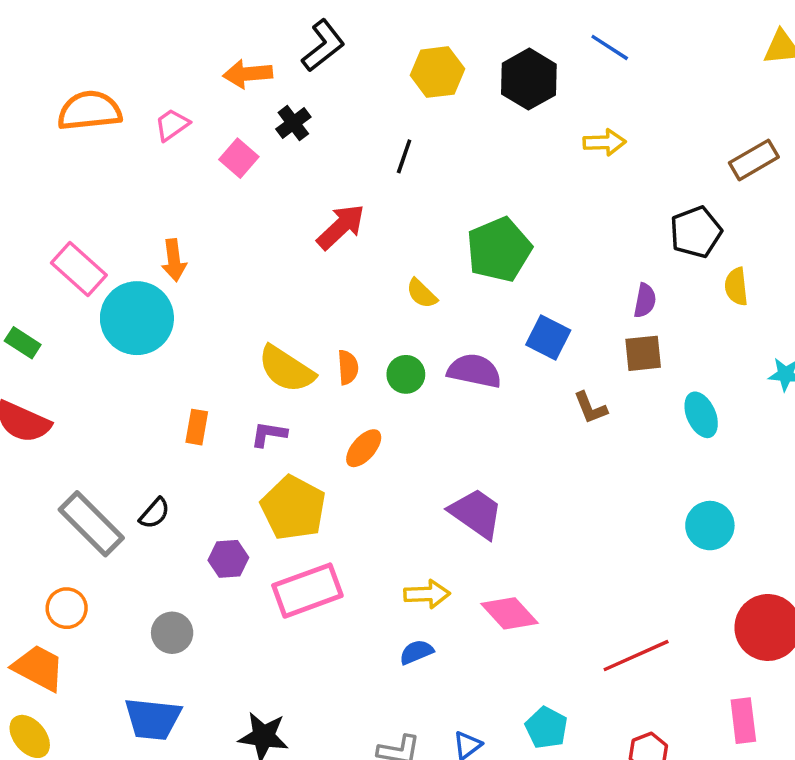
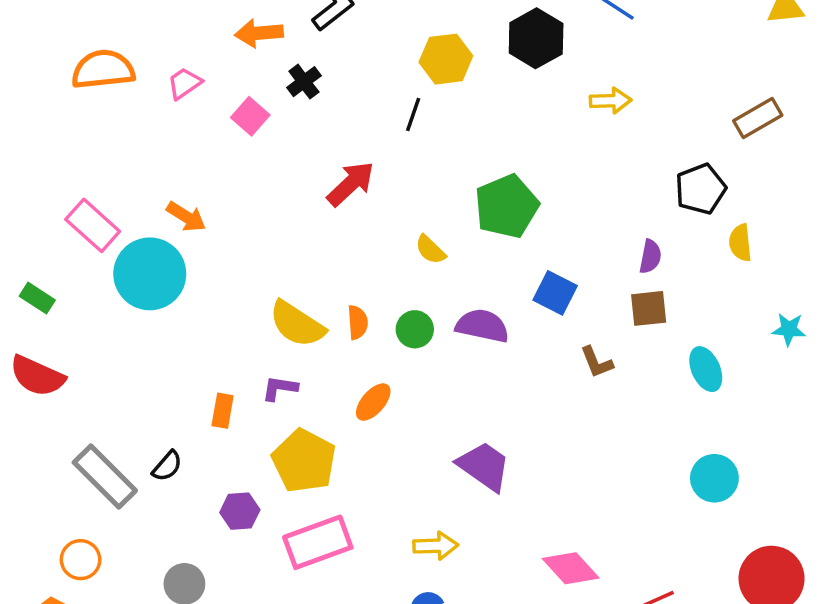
yellow hexagon: (437, 72) -> (446, 59), moved
orange arrow: (174, 260) -> (186, 217), turned -51
orange rectangle: (197, 427) -> (223, 411), moved
pink diamond: (510, 613) -> (571, 568), moved

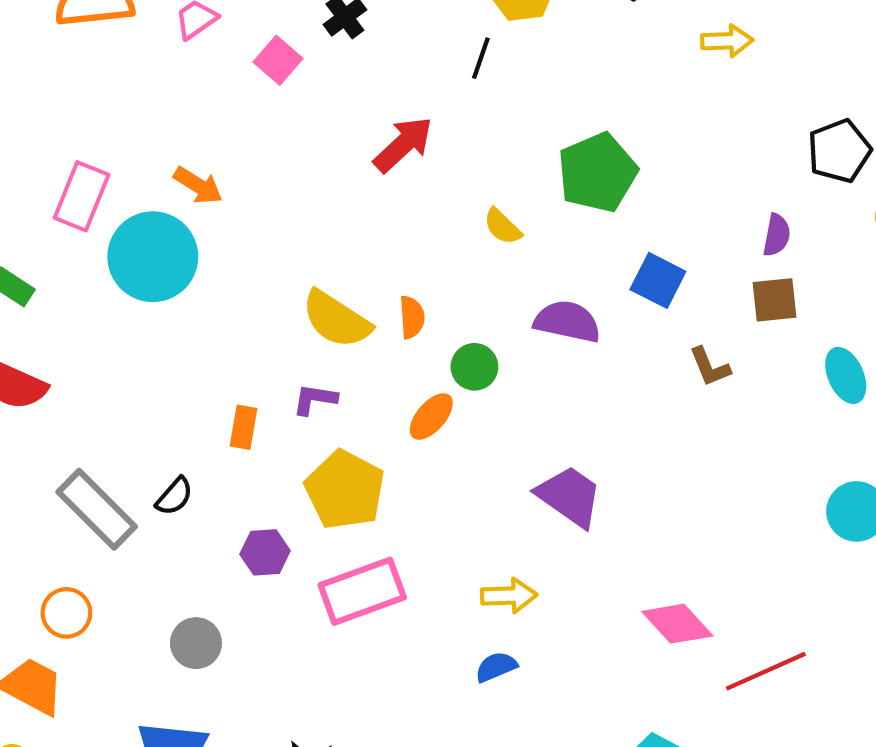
pink rectangle: (93, 225) -> (82, 196), turned 70
green circle: (415, 329) -> (474, 367), moved

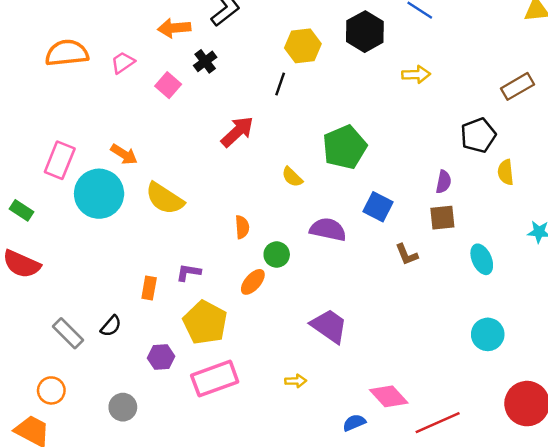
yellow semicircle: (336, 319) -> (165, 198), moved
gray rectangle: (97, 509) -> (68, 333), size x0.7
yellow arrow: (509, 596) -> (296, 381), size x0.7
blue semicircle: (496, 667) -> (354, 423), moved

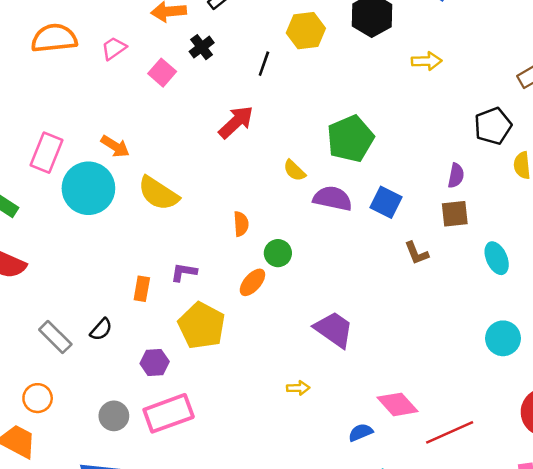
black line: (280, 84) -> (264, 64), moved
purple semicircle: (328, 229) -> (333, 198), moved
pink rectangle: (215, 379) -> (169, 413), moved

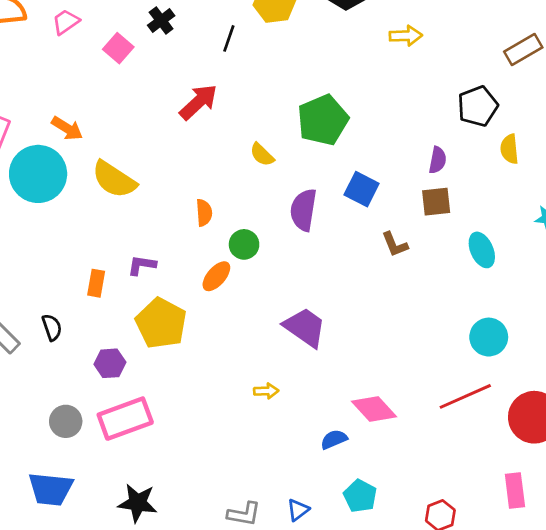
purple semicircle: (333, 198) -> (303, 210), moved, turned -93
black semicircle: (101, 329) -> (52, 327), turned -60
red line: (450, 432) -> (465, 396), moved

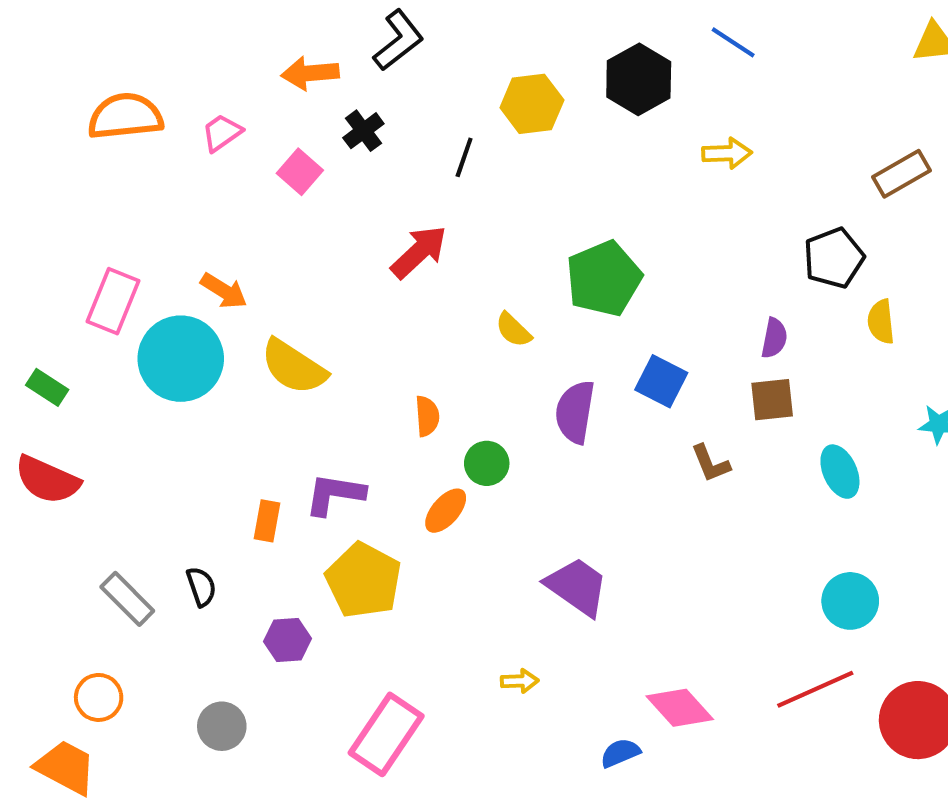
purple L-shape: (142, 265) -> (335, 494), size x1.4
pink rectangle: (125, 419) -> (386, 734), moved, turned -36

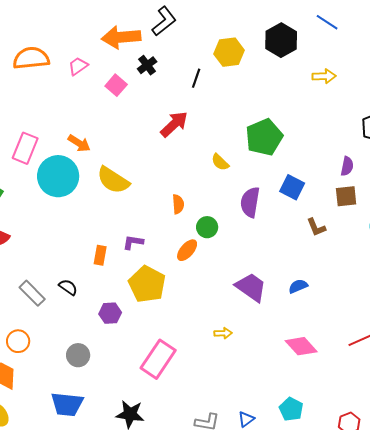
orange arrow: (310, 73) -> (121, 37), size x1.4
purple L-shape: (335, 494) -> (133, 242), size x0.7
black semicircle: (201, 587) -> (68, 287), turned -36
blue semicircle: (620, 753) -> (298, 286), moved

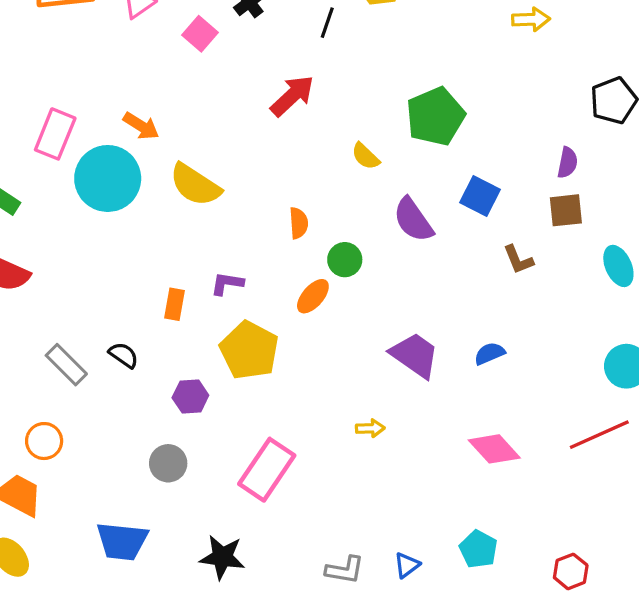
purple semicircle: (250, 202) -> (413, 220), turned -44
gray circle: (78, 355) -> (168, 463), moved

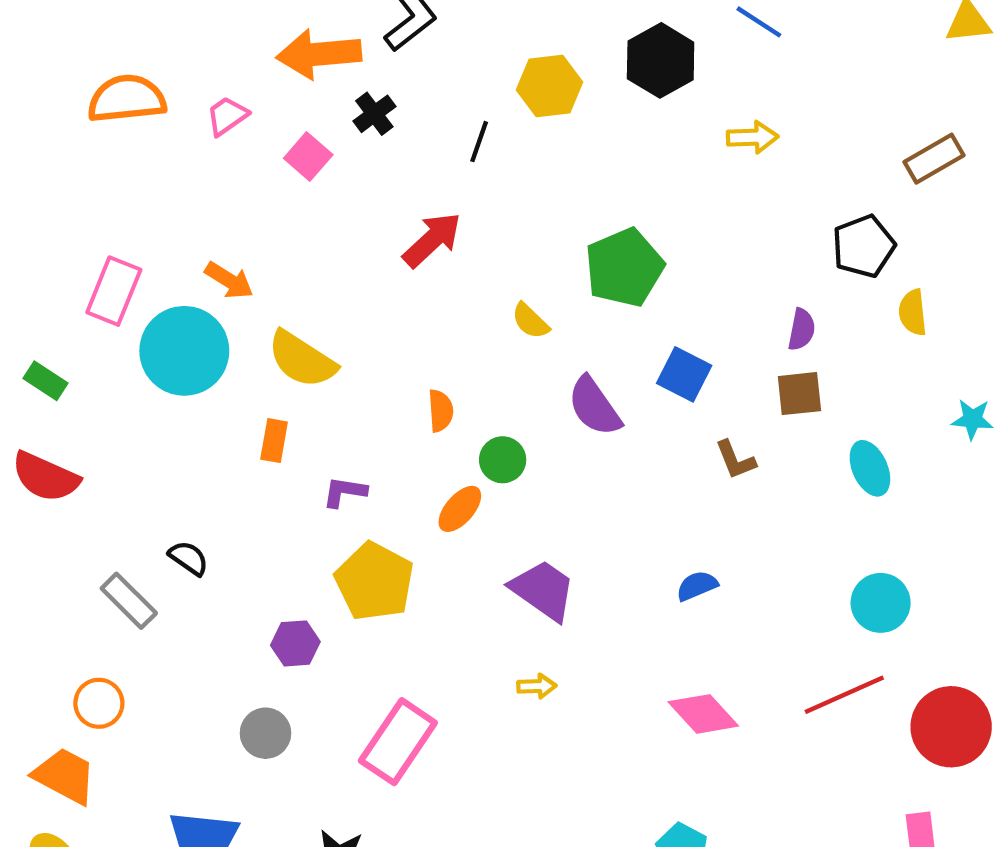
orange rectangle: (175, 304) -> (274, 441), moved
black semicircle: (124, 355) -> (189, 558), moved
purple trapezoid: (415, 355) -> (543, 590), moved

